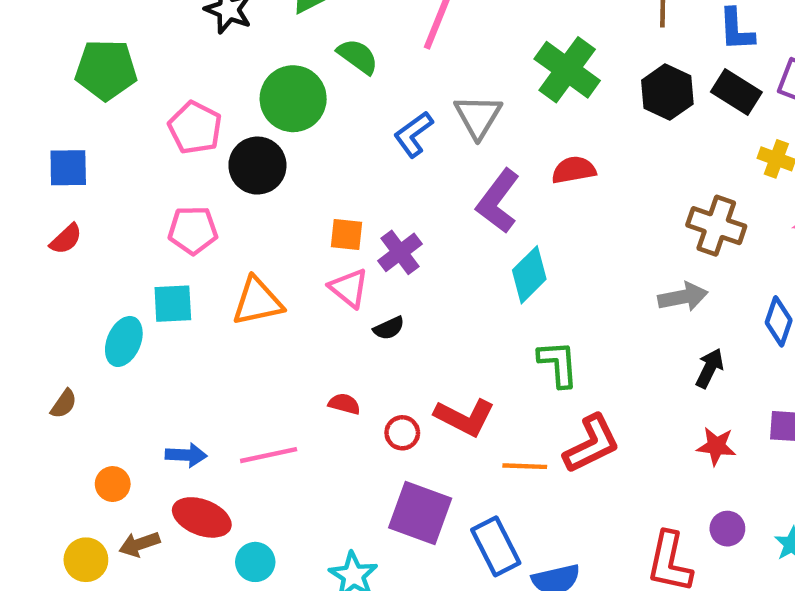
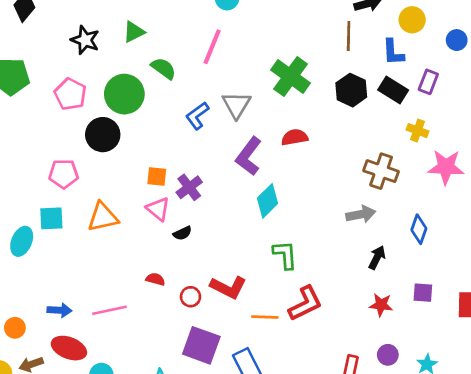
pink pentagon: (195, 128) -> (70, 94), moved

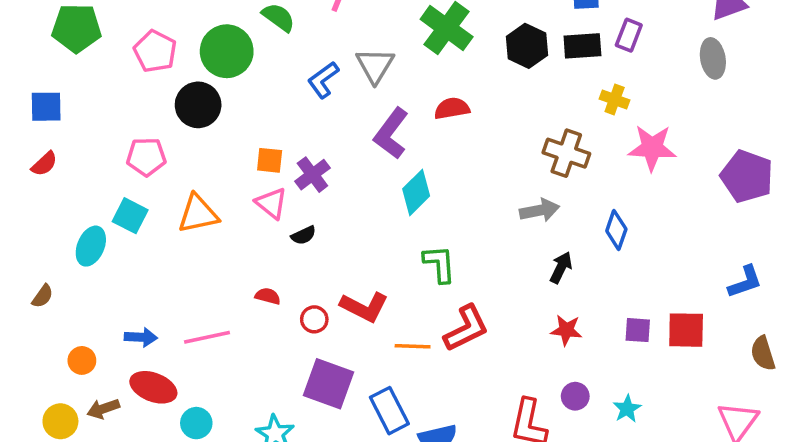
black rectangle: (393, 90) -> (582, 46), turned -36
cyan square: (51, 218) -> (130, 216), turned 30
purple square: (423, 293) -> (638, 330), moved

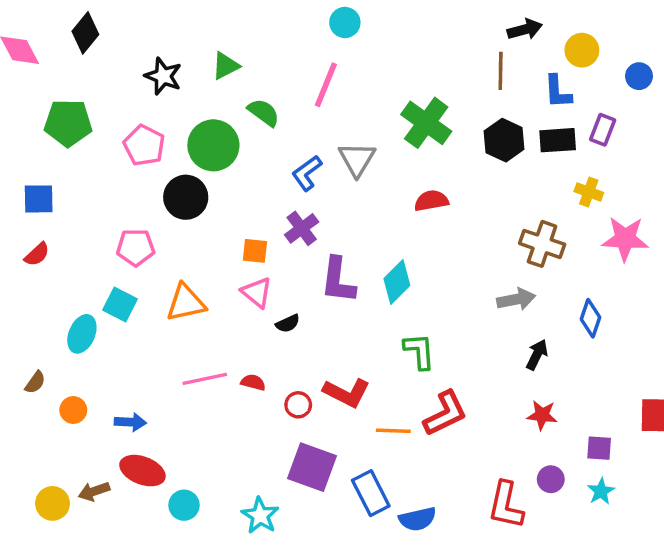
purple L-shape: (391, 133) -> (338, 280), moved, turned -30
purple cross: (312, 175) -> (302, 228), moved
purple square: (638, 330) -> (599, 448), moved
pink line: (207, 337) -> (205, 379), moved
orange circle: (82, 360) -> (73, 410), moved

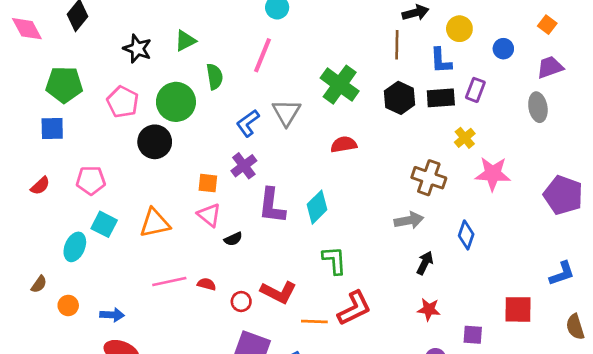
green semicircle: (264, 112) -> (215, 77), turned 45
yellow cross: (589, 192) -> (465, 138), turned 30
blue square: (39, 199) -> (52, 128), moved
pink pentagon: (136, 247) -> (91, 180), moved

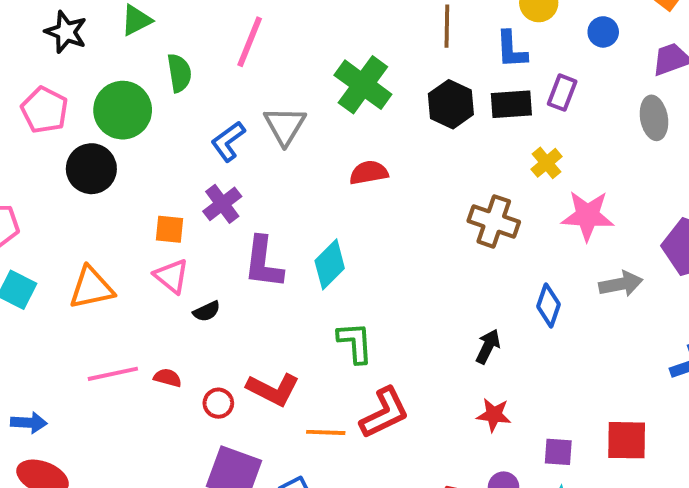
gray arrow: (409, 220) -> (621, 284), moved
red square: (518, 309) -> (627, 440), moved

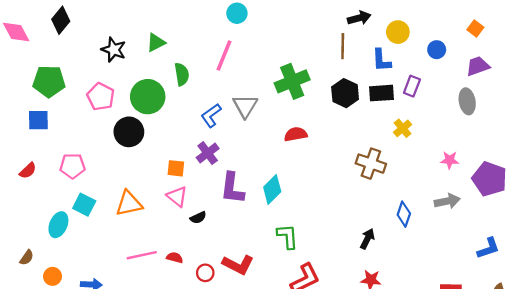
green cross: (363, 85) -> (292, 81), turned 32
pink star: (588, 216) -> (450, 160), moved, size x0.6

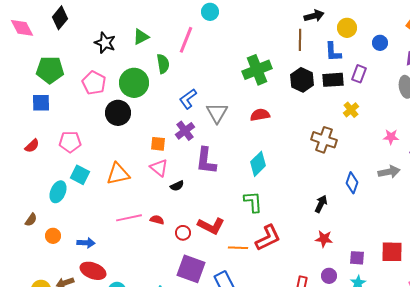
pink line: (224, 56) -> (186, 40), moved
gray triangle: (245, 106) -> (217, 113), moved
cyan diamond: (272, 189) -> (258, 164), moved

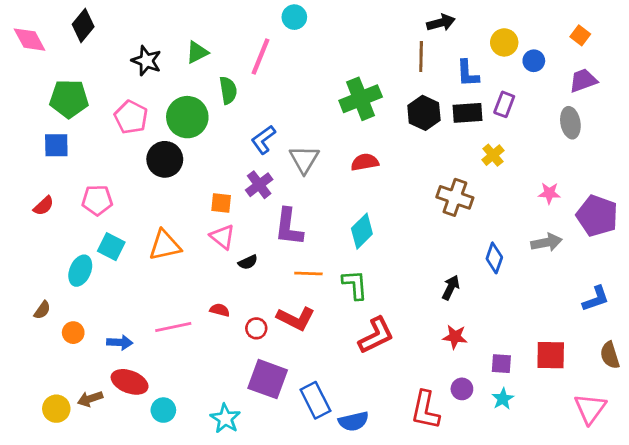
yellow circle: (347, 28) -> (504, 42), moved
pink line: (129, 218) -> (173, 327), moved
orange line: (238, 248) -> (308, 273), moved

